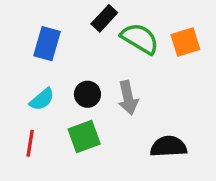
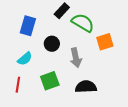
orange square: (185, 42) -> (105, 42), moved
black circle: (87, 94) -> (52, 44), moved
black semicircle: (168, 147) -> (86, 87), moved

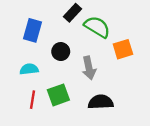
cyan semicircle: (25, 59) -> (29, 69), turned -147
red line: (18, 85) -> (33, 100), moved

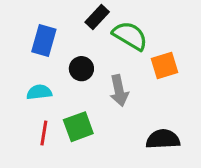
black semicircle: (101, 102) -> (163, 139), moved

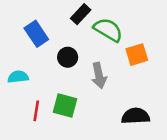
blue rectangle: (44, 40) -> (36, 34), turned -50
cyan semicircle: (39, 92) -> (18, 77), moved
green square: (78, 127) -> (65, 106), turned 35

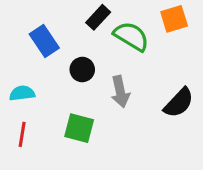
orange square: (137, 55) -> (174, 19), moved
red line: (36, 111) -> (22, 134), moved
black semicircle: (136, 116) -> (179, 103), moved, turned 136

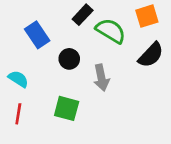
cyan semicircle: (22, 93) -> (18, 79), turned 40
black semicircle: (179, 103) -> (151, 55), moved

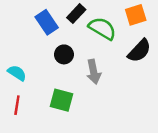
blue rectangle: (37, 35) -> (47, 22), moved

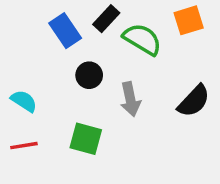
black semicircle: (139, 51) -> (194, 101), moved
red line: (17, 105) -> (24, 146), turned 72

